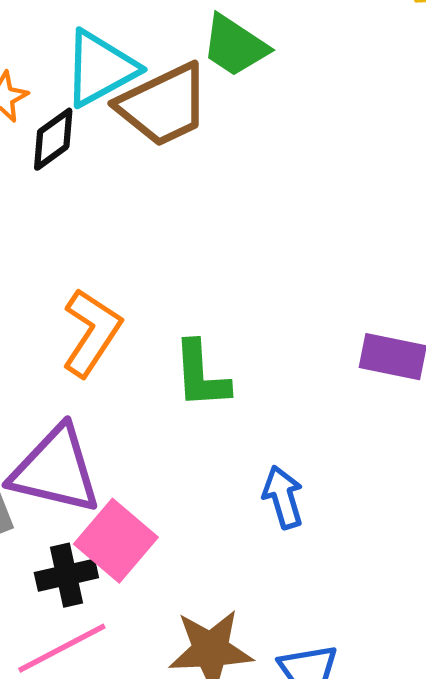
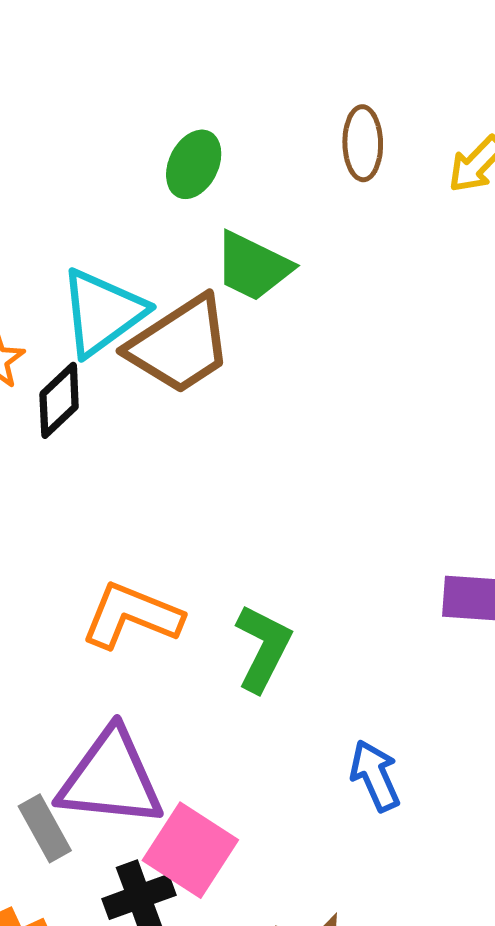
orange L-shape: (92, 332) -> (132, 616), turned -94
green L-shape: (201, 375) -> (263, 648), turned -142

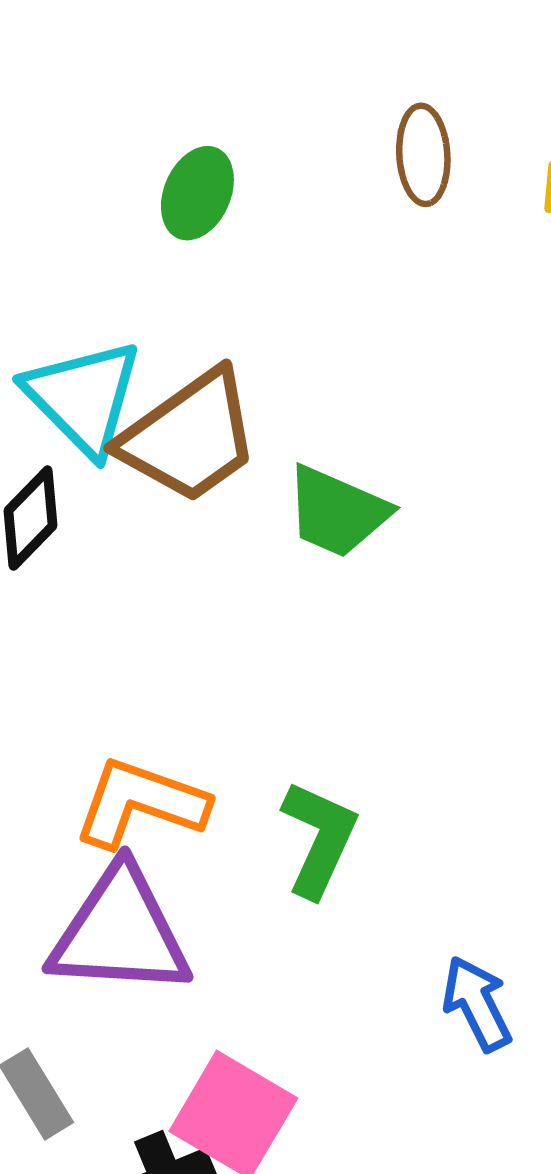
green trapezoid: (253, 267) -> (337, 512), moved
cyan triangle: (102, 312) -> (83, 397), turned -36
purple triangle: (111, 778) -> (120, 932), moved

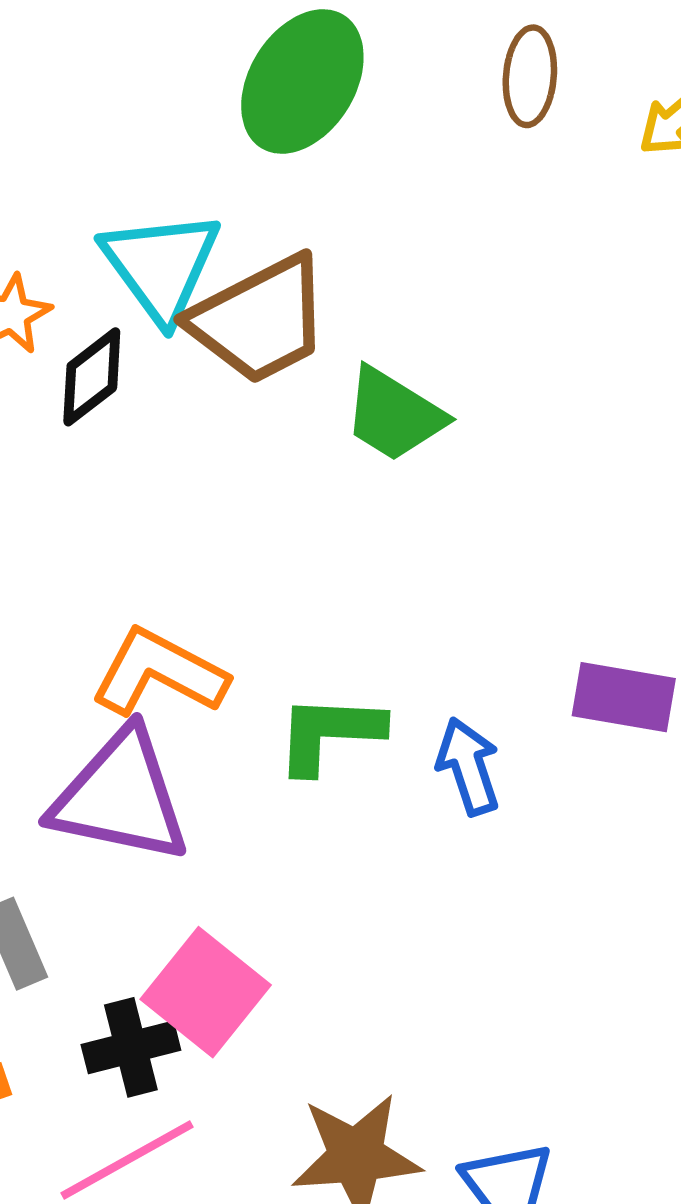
green ellipse: (197, 193) -> (302, 81), size x1.6
green L-shape: (319, 839) -> (329, 733), turned -120
blue arrow: (477, 1004) -> (468, 766), moved

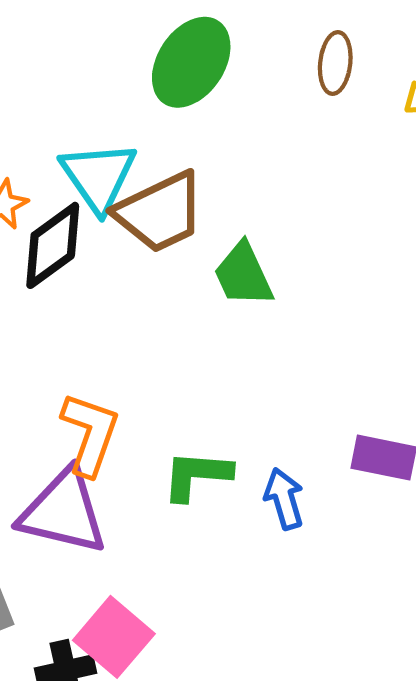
black diamond: (92, 377) -> (53, 245), size x1.4
green trapezoid: (394, 415) -> (243, 275), turned 32
orange L-shape: (159, 673) -> (90, 434), turned 80

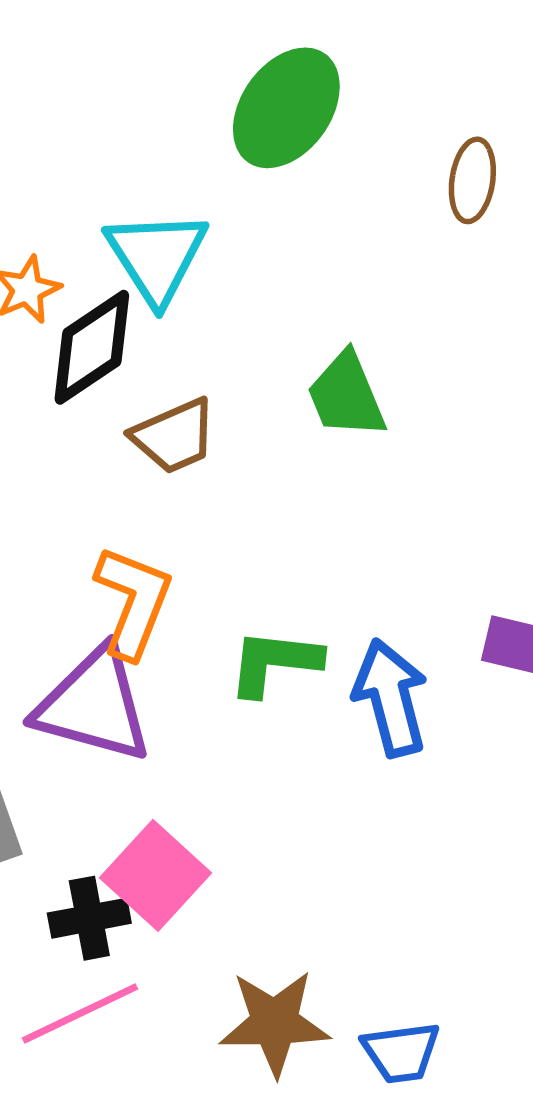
brown ellipse: (335, 63) -> (472, 180), moved
brown trapezoid: (160, 212) -> (174, 436), moved, size x0.7
blue arrow: (284, 499) -> (391, 698), size x1.4

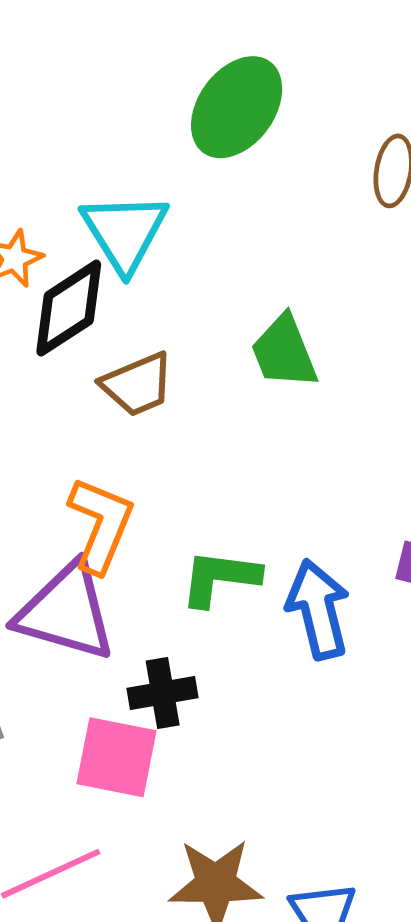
pink square: (156, 875) -> (116, 757), turned -32
black cross: (89, 918) -> (163, 693), moved

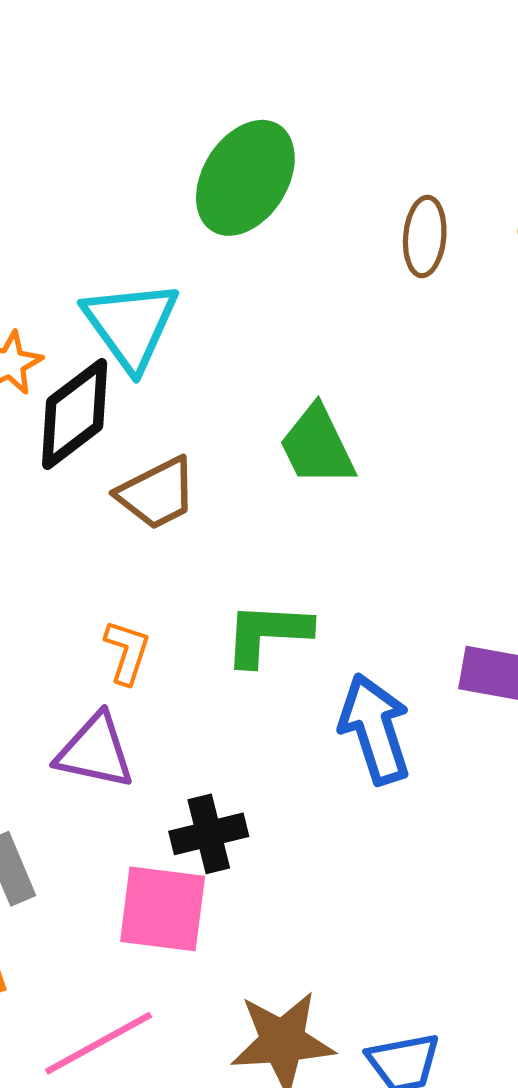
orange L-shape: (101, 525) -> (127, 652), size x0.6
green L-shape: (220, 578) -> (267, 634), moved
purple triangle: (66, 612) -> (95, 751), size x0.7

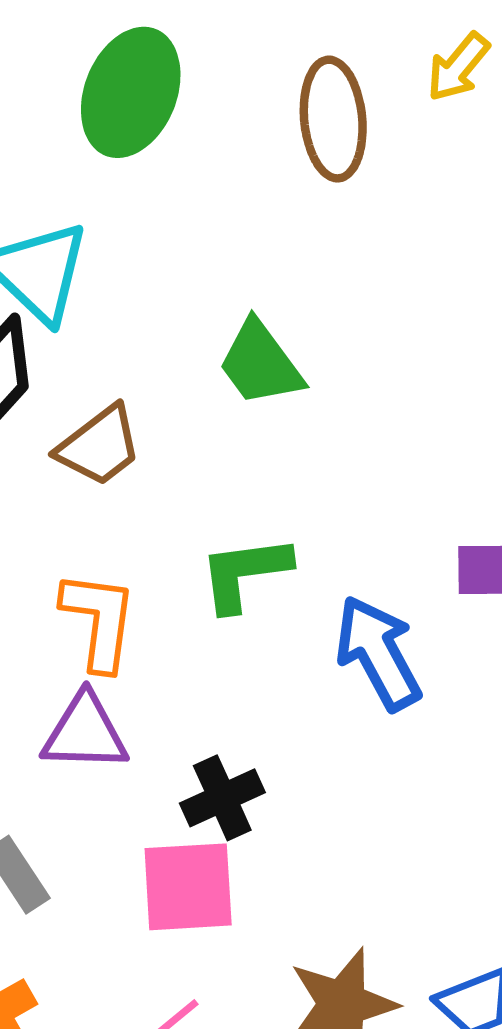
brown ellipse: (425, 236) -> (333, 119), size x1.4
orange L-shape: (127, 652) -> (99, 621), size x1.5

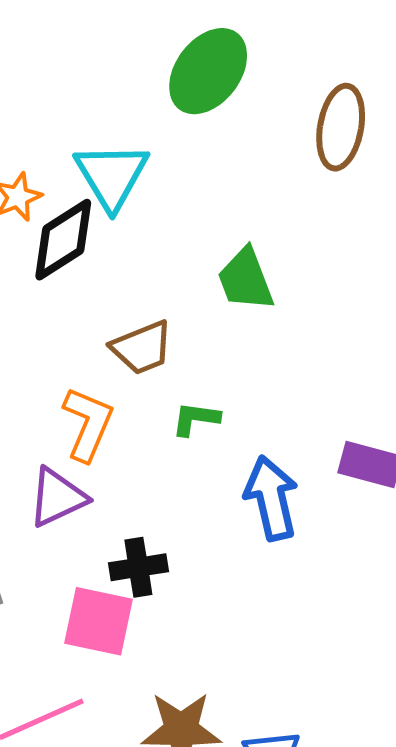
brown trapezoid: (99, 446) -> (142, 348), moved
green L-shape: (245, 573) -> (196, 419), size x0.7
purple triangle: (85, 733) -> (57, 497), turned -42

